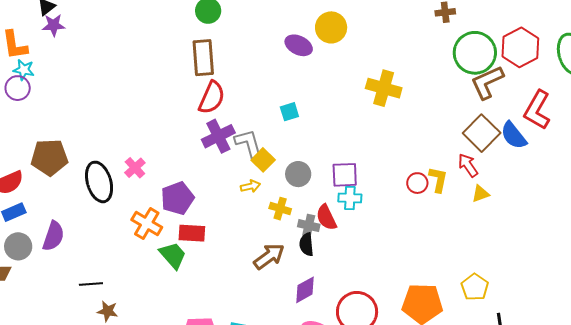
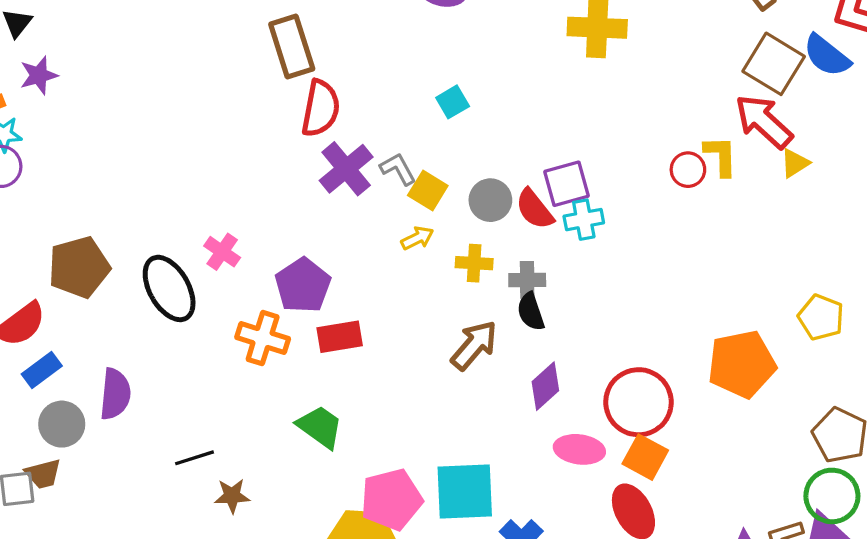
purple star: (54, 25) -> (39, 75), moved
gray L-shape: (249, 143) -> (398, 169), size x0.7
red arrow: (468, 165) -> (764, 121), size x1.5
red semicircle: (326, 217) -> (535, 209), moved
green trapezoid: (173, 255) -> (320, 427), moved

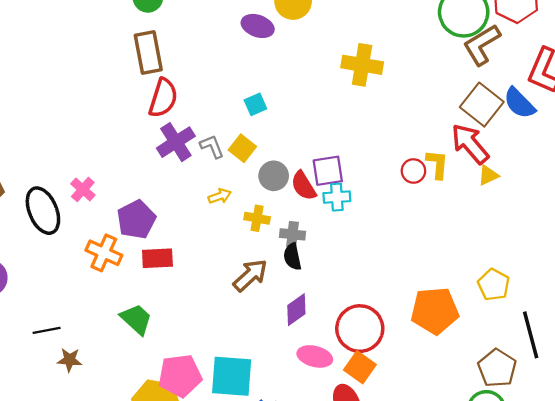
yellow square: (428, 191) -> (242, 148), moved

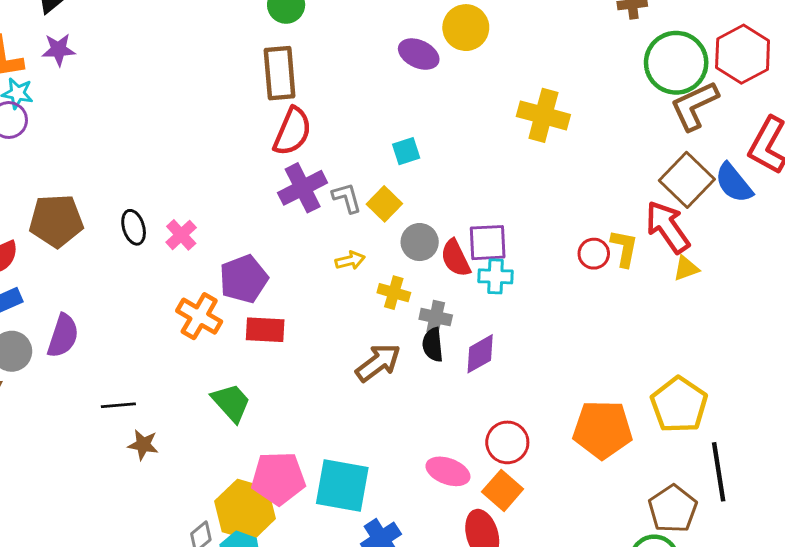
black ellipse: (43, 211) -> (134, 227), moved, size x0.6
yellow pentagon: (494, 285) -> (679, 405), size x1.4
purple diamond: (296, 310) -> (480, 354), moved
red circle: (360, 329) -> (507, 442), size x0.7

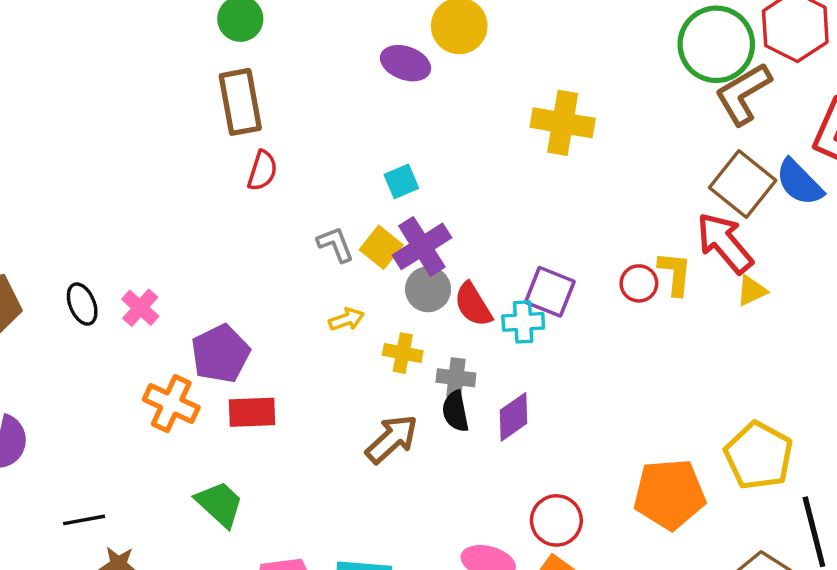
red semicircle: (292, 131) -> (262, 171), size x0.7
purple cross: (303, 188) -> (422, 246), moved
purple square: (488, 243) -> (550, 292), moved, turned 30

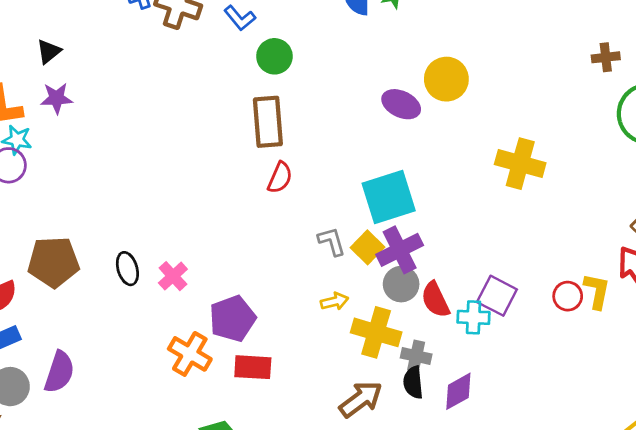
cyan square: (401, 181) -> (389, 197), size x2.0
yellow cross: (403, 353) -> (376, 332), size x1.6

